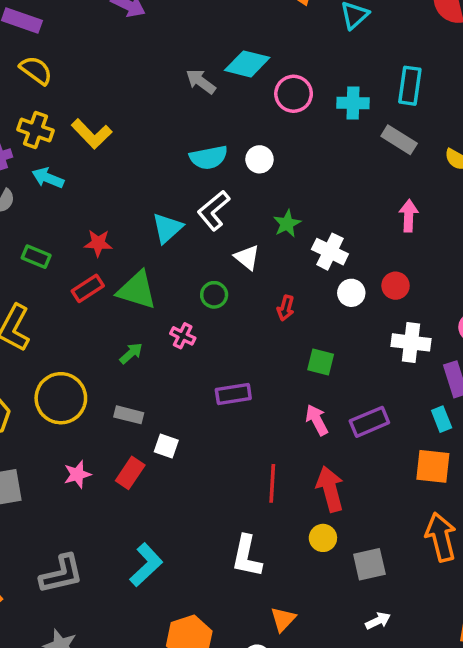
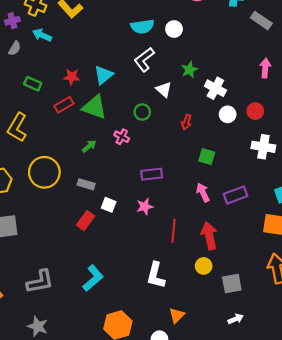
cyan triangle: (167, 228) -> (104, 75), moved
pink star: (77, 474) -> (145, 207), moved

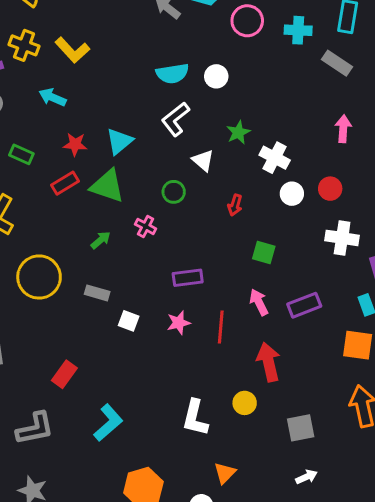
cyan arrow: (42, 35) -> (52, 97), moved
red rectangle: (85, 220) -> (64, 374), moved
red line: (173, 231) -> (221, 327), moved
yellow circle: (204, 266) -> (245, 403), moved

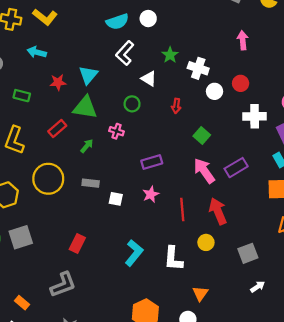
red rectangle: (65, 183) -> (57, 129), moved
green square: (264, 252) -> (202, 136), turned 35
pink arrow: (259, 302) -> (204, 171), size x1.4
red line: (221, 327) -> (182, 209), moved
cyan L-shape: (108, 423) -> (134, 253), moved

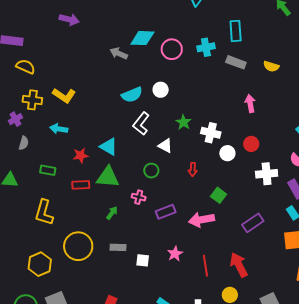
cyan triangle: (88, 75) -> (109, 147), turned -36
red rectangle: (57, 129) -> (81, 185), moved, turned 42
purple rectangle: (152, 162) -> (166, 212), moved
pink arrow: (204, 171) -> (201, 220), moved, turned -60

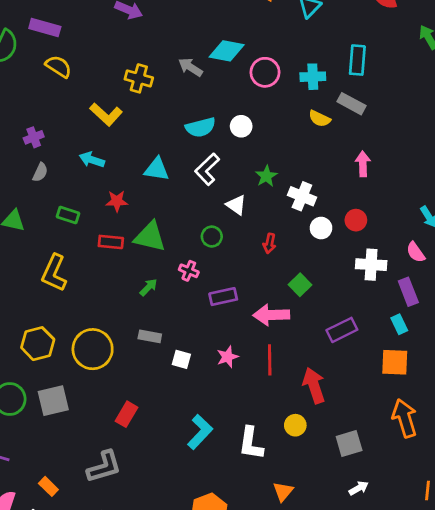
yellow semicircle: (271, 66) -> (320, 119), moved
yellow cross: (32, 100) -> (139, 78), moved
cyan triangle: (109, 147) -> (157, 169), moved, turned -30
yellow circle: (78, 246) -> (93, 349), moved
red line: (205, 266) -> (270, 360), moved

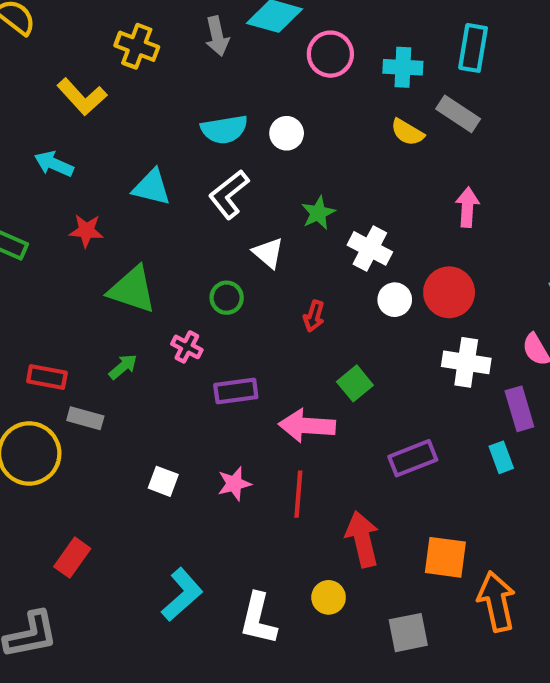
gray arrow: (190, 67) -> (217, 36), turned -140
red circle: (356, 220) -> (449, 292), size x1.5
red rectangle: (111, 242) -> (47, 377), moved
gray rectangle: (150, 336) -> (85, 418), moved
orange square: (395, 362) -> (445, 557), moved

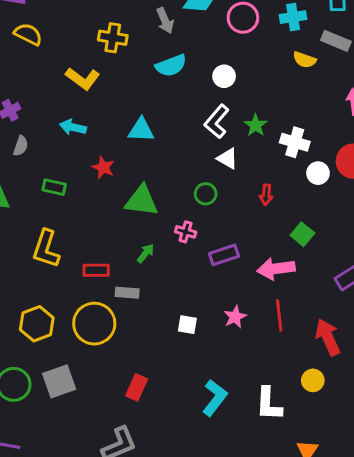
cyan semicircle: (224, 129) -> (171, 66), moved
white L-shape: (229, 194) -> (217, 121), moved
red star: (86, 231) -> (103, 167), turned 30

